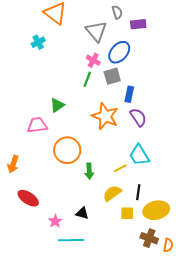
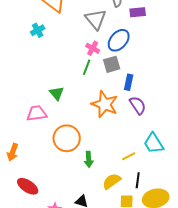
green triangle: (57, 105) -> (57, 93), turned -35
cyan trapezoid: (139, 155) -> (154, 143), moved
yellow line: (120, 168) -> (129, 156), moved

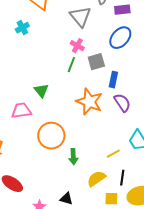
blue ellipse: (119, 40) -> (120, 38), moved

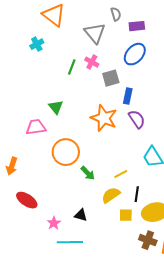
green line: (71, 65) -> (72, 67), moved
yellow line: (113, 154) -> (121, 174), moved
green arrow: (73, 157) -> (88, 173), turned -42

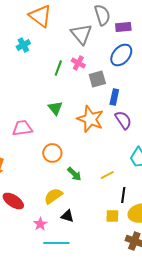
gray semicircle: (116, 14) -> (102, 15), size x1.5
green triangle: (56, 107) -> (55, 108), moved
orange circle: (66, 152) -> (52, 153), size x0.7
yellow semicircle: (111, 195) -> (53, 196), moved

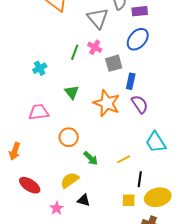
cyan cross: (23, 45) -> (40, 68), moved

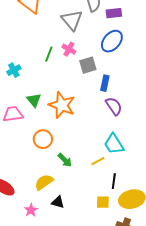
green triangle: (72, 92) -> (34, 100), moved
orange star: (107, 103) -> (62, 105), moved
cyan trapezoid: (156, 142) -> (114, 144), moved

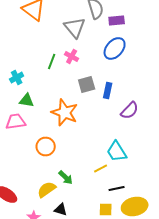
gray square: (88, 65) -> (87, 84), moved
green triangle: (34, 100) -> (27, 100), moved, turned -42
purple semicircle: (114, 106) -> (130, 110), moved, turned 78
green arrow: (65, 160) -> (66, 178), moved
black line: (114, 181) -> (117, 188), turned 70

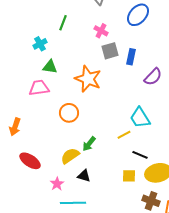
pink cross: (72, 56) -> (101, 31), moved
green line: (52, 62) -> (63, 23), moved
green arrow: (66, 178) -> (89, 144), turned 84
black line: (117, 188) -> (140, 155), turned 35

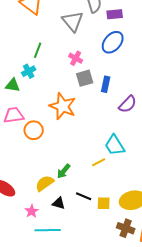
cyan cross: (40, 44) -> (29, 71), moved
green triangle: (50, 67) -> (13, 85), moved
orange circle: (69, 113) -> (34, 130), moved
black line: (140, 155) -> (84, 196), moved

